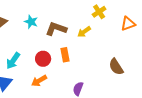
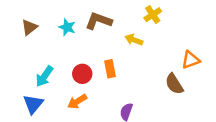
orange triangle: (128, 24) -> (191, 60), moved
brown L-shape: (56, 29) -> (99, 21), moved
yellow arrow: (84, 32) -> (134, 40), turned 56

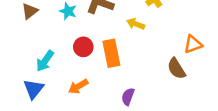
orange rectangle: (110, 69) -> (111, 53), size x1.5
red circle: (82, 74) -> (83, 47), moved

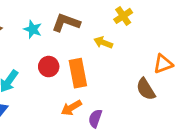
orange arrow: (78, 86) -> (71, 108), moved

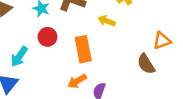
red circle: (49, 67) -> (47, 37), moved

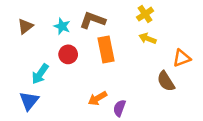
yellow arrow: (107, 21) -> (148, 39), moved
orange rectangle: (83, 49) -> (106, 49), moved

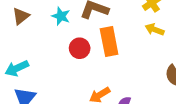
red circle: (68, 54) -> (80, 48), moved
cyan arrow: (40, 74) -> (17, 68), moved, turned 30

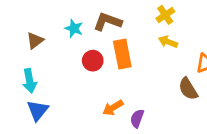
brown triangle: (21, 16) -> (35, 41), moved
cyan arrow: (17, 68) -> (30, 81), turned -75

